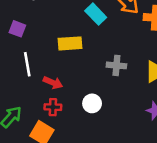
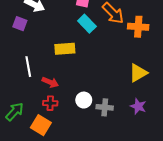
purple square: (17, 29) -> (20, 24), moved
gray cross: (116, 65) -> (105, 107), moved

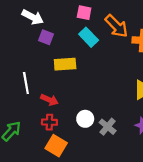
purple square: (20, 24) -> (46, 37), moved
gray cross: (105, 107) -> (108, 127), turned 35
orange square: (41, 125) -> (56, 146), moved

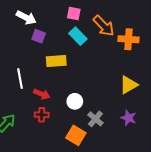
white circle: (85, 119) -> (75, 101), moved
orange square: (56, 146) -> (76, 135), moved

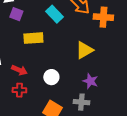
yellow triangle: (129, 85) -> (84, 50), moved
purple star: (129, 118) -> (90, 81), moved
gray cross: (95, 119) -> (81, 102), moved, turned -35

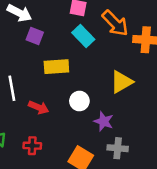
white circle: (51, 77) -> (79, 101), moved
purple star: (90, 81) -> (104, 121), moved
red cross: (19, 90) -> (32, 146), moved

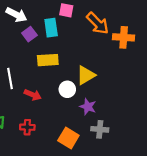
purple square: (35, 36) -> (29, 34), turned 32
cyan rectangle: (83, 36) -> (51, 28), moved, turned 36
yellow triangle: (121, 82) -> (86, 75), moved

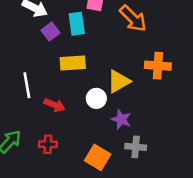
orange cross: (124, 37) -> (158, 66), moved

